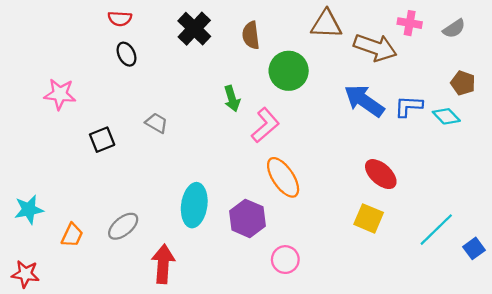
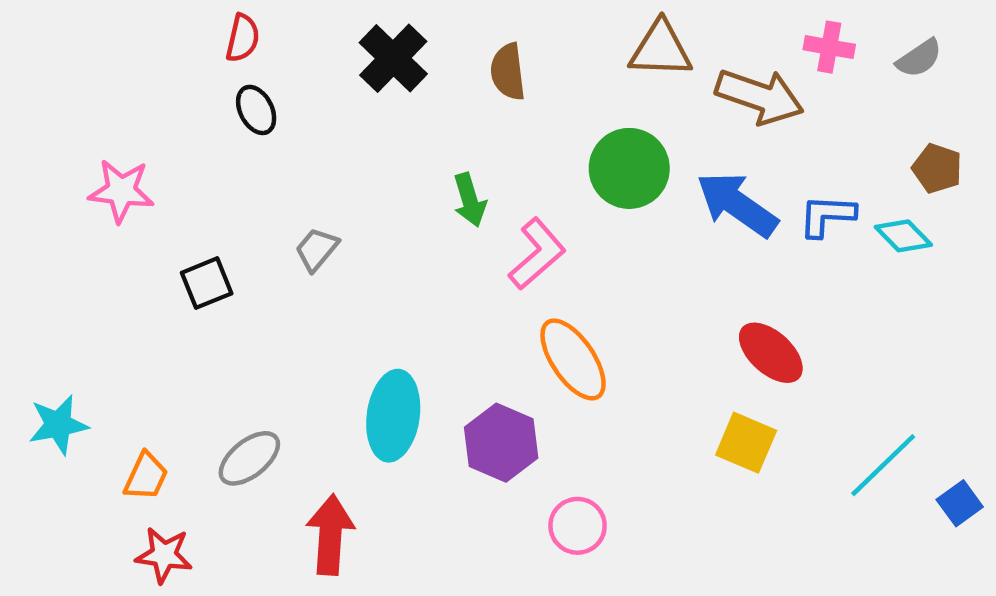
red semicircle: (120, 19) -> (243, 38), turned -80
green circle: (289, 71) -> (629, 168), moved
gray trapezoid: (156, 123) -> (317, 249), turned -80
red star: (25, 274) -> (164, 555), moved

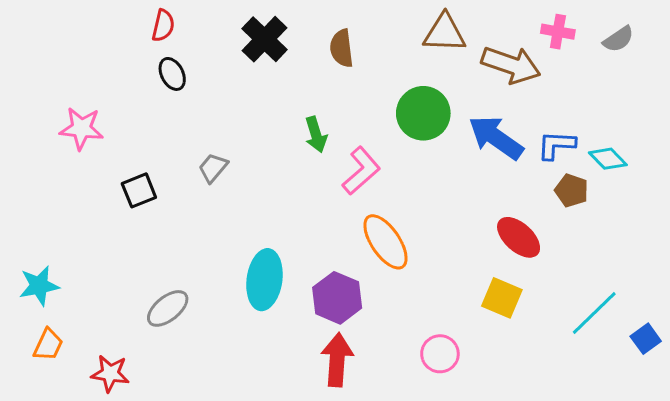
brown pentagon: (937, 168) -> (572, 190), moved
orange trapezoid: (146, 476) -> (48, 345), moved
pink circle: (578, 526) -> (440, 354), moved
red arrow: (330, 535) -> (337, 360), moved

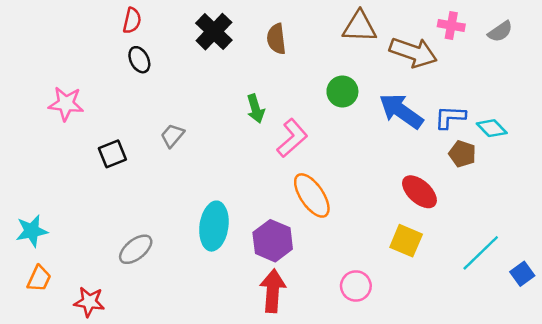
green circle: (423, 113) -> (342, 91), size x0.7

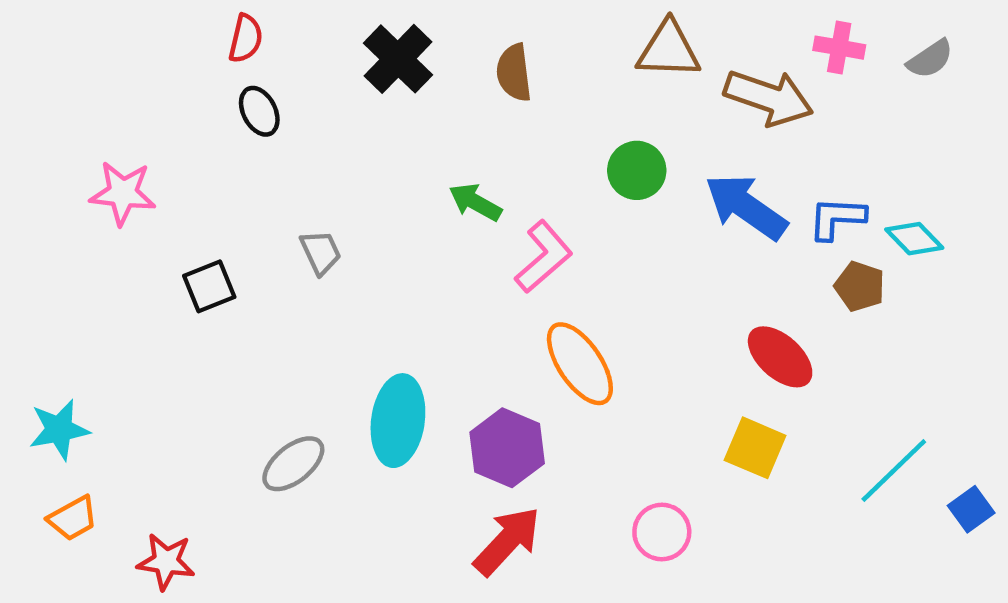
green arrow: (256, 109) -> (475, 202), turned 136
gray trapezoid: (172, 136) -> (321, 252), turned 115
gray ellipse: (136, 249) -> (293, 464), moved
orange trapezoid: (39, 279) -> (73, 518), turned 36
red arrow: (273, 291) -> (507, 541), turned 39

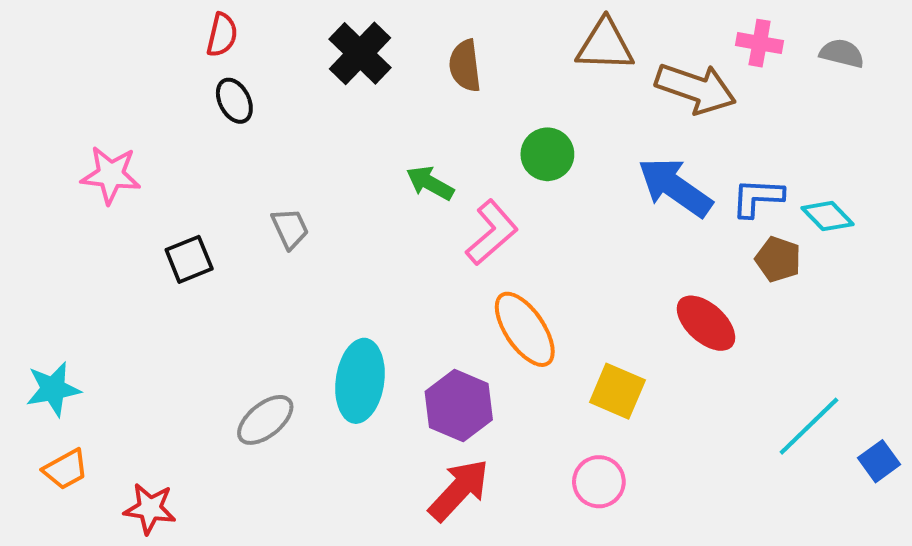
gray semicircle: (930, 59) -> (842, 53), turned -132
green circle: (637, 170) -> (547, 154), moved
yellow square: (755, 448) -> (617, 391), moved

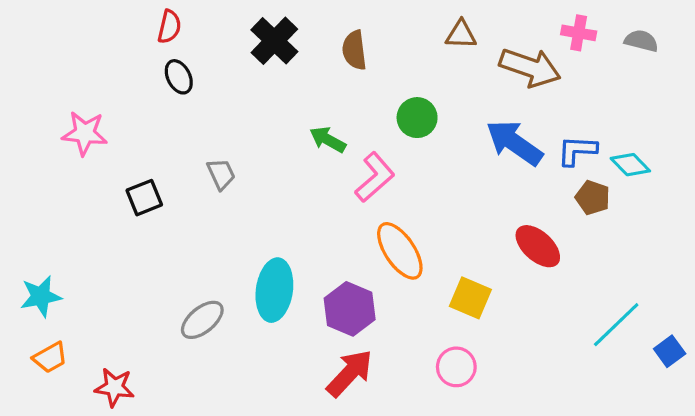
brown triangle: (605, 45) -> (461, 35), size x0.7

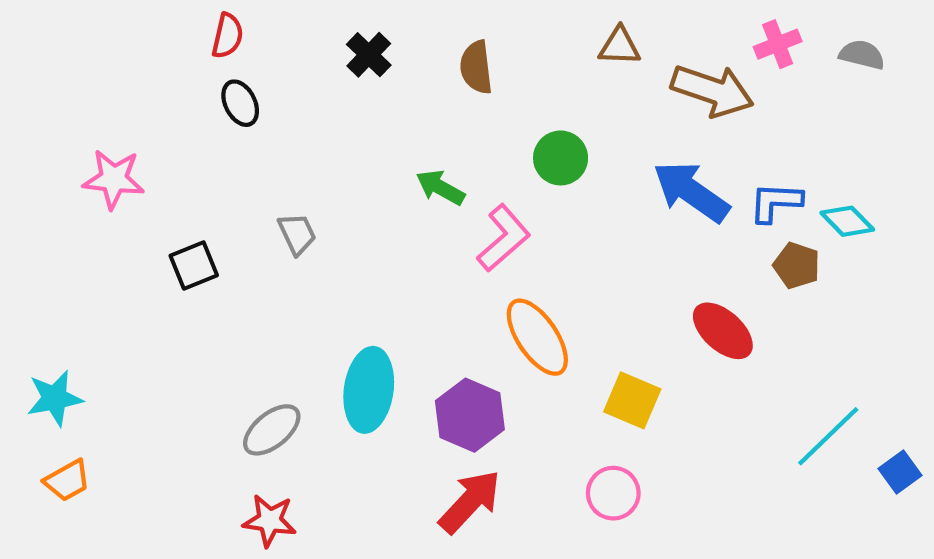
pink cross: (579, 33) -> (778, 44), turned -32
black cross: (274, 41) -> (369, 55), size x0.7
red star: (114, 387) -> (270, 521), moved

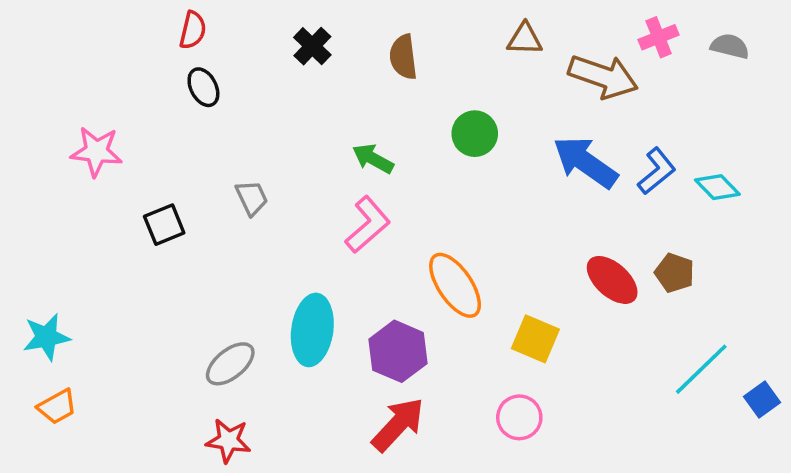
blue L-shape: (776, 202) -> (657, 171), turned 138
pink L-shape: (504, 238) -> (368, 225), moved
brown pentagon: (797, 265) -> (675, 273), moved

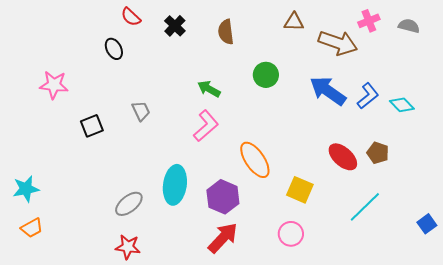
red semicircle: (193, 30) -> (131, 17), moved, turned 120
cyan line: (701, 369) -> (365, 207), moved

